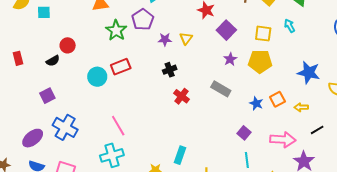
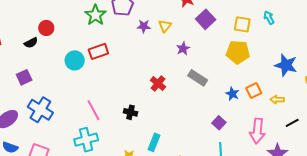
purple star: (230, 59) -> (183, 48), moved
black cross: (170, 70) -> (130, 112), moved, turned 32
pink arrow: (283, 140) -> (257, 131), turned 90

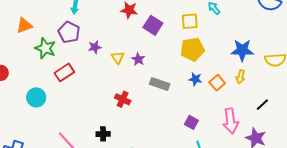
yellow triangle: (165, 26) -> (118, 58), moved
red rectangle: (98, 51) -> (64, 72), moved
blue star: (232, 94) -> (195, 79), moved
yellow arrow: (277, 100) -> (241, 77), moved, turned -64

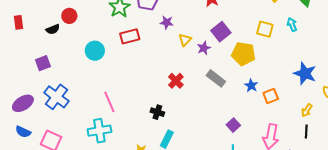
purple square: (153, 25) -> (221, 32), moved
yellow pentagon: (192, 49) -> (243, 54), moved
yellow arrow: (241, 77) -> (307, 110), moved
black line: (262, 105) -> (306, 131), turned -64
black cross: (103, 134) -> (157, 112), moved

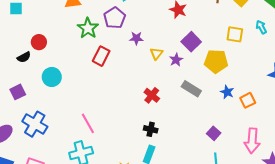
red rectangle: (130, 36) -> (101, 56), turned -42
cyan circle: (95, 51) -> (52, 77), moved
black cross: (157, 112) -> (151, 129), moved

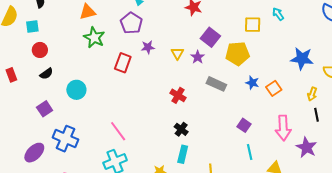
green star: (88, 28) -> (94, 38), moved
purple star: (136, 38) -> (148, 47), moved
red circle: (39, 42) -> (40, 50), moved
black cross: (151, 129) -> (181, 129), turned 32

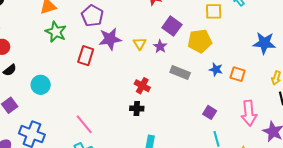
purple star: (148, 47) -> (110, 39), size x1.6
orange square: (274, 88) -> (238, 74), turned -35
black cross: (181, 129) -> (137, 108), moved, turned -32

